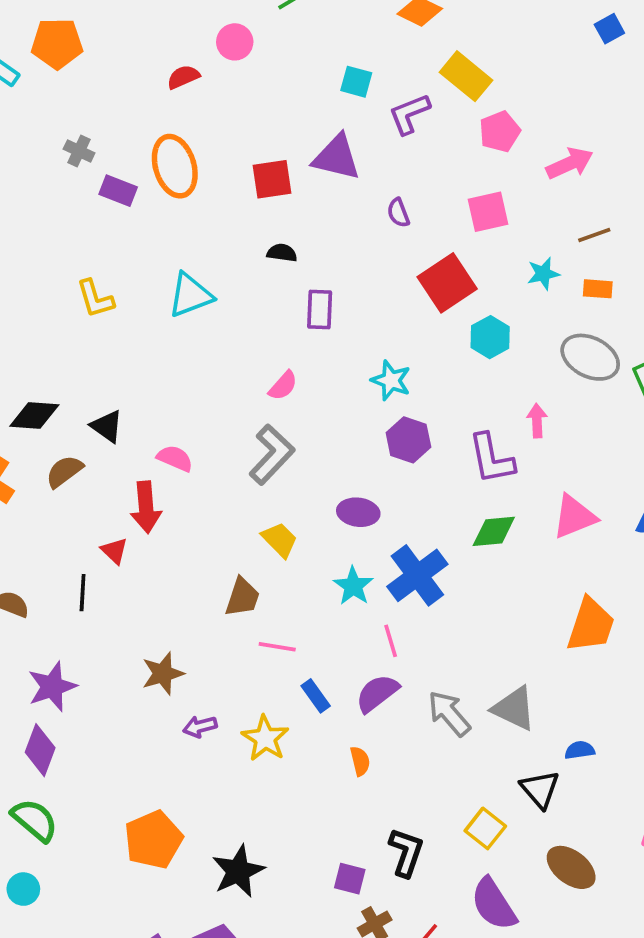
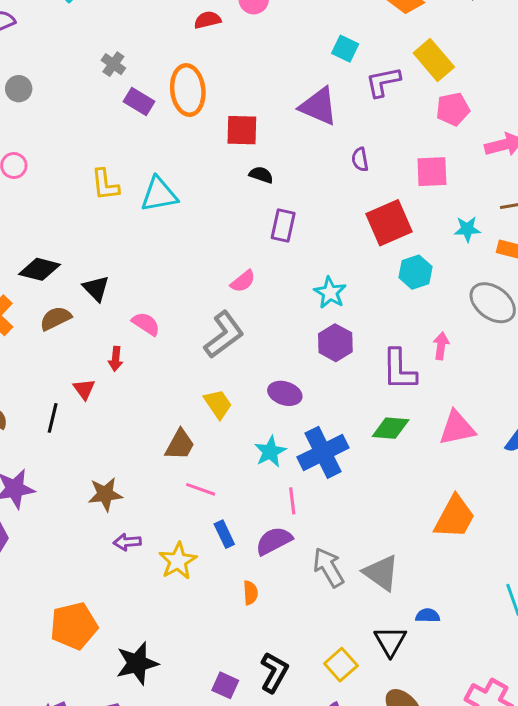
red square: (272, 179) -> (242, 130), moved
cyan triangle: (190, 295) -> (159, 195), moved
red arrow: (146, 507) -> (116, 359), size x0.6

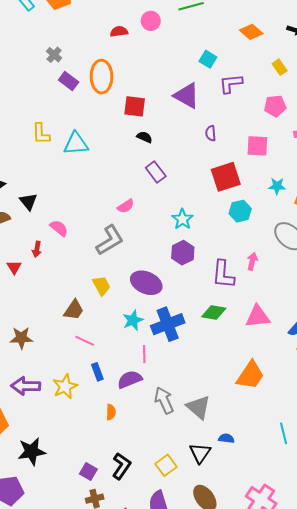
yellow rectangle: (434, 60) -> (280, 67), moved, size x0.6
purple rectangle: (283, 226) -> (156, 172), turned -55
purple ellipse: (285, 393) -> (146, 283), size x1.4
purple arrow: (127, 542) -> (26, 386), moved, size x1.6

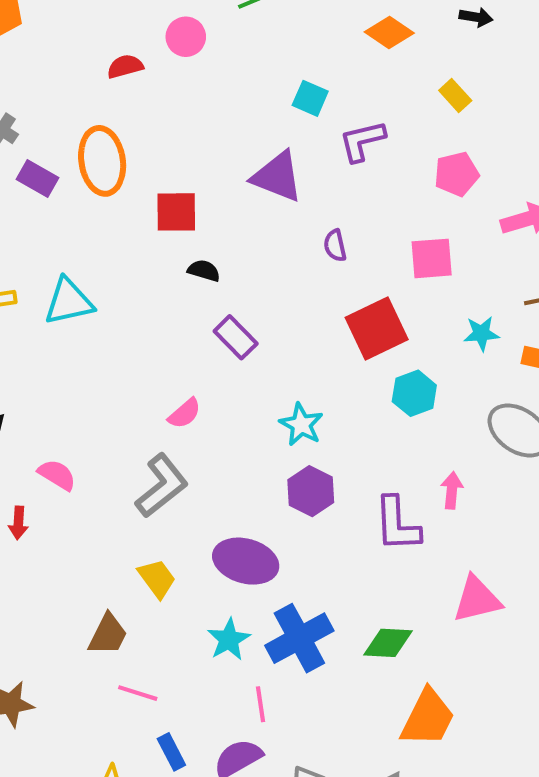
green diamond: (214, 312) -> (388, 643), moved
orange trapezoid: (250, 375) -> (428, 718), moved

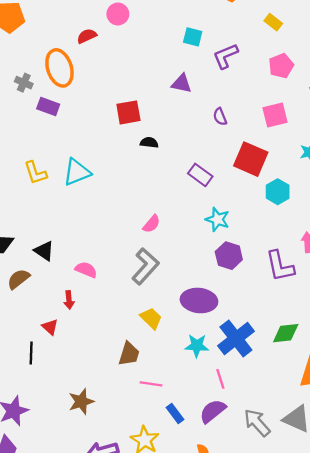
orange ellipse: (102, 161) -> (59, 68), moved
purple triangle: (277, 177) -> (182, 84), size x0.7
red square: (377, 329) -> (251, 159), turned -32
purple rectangle: (236, 337) -> (200, 175), moved
cyan star: (229, 639) -> (197, 346), turned -30

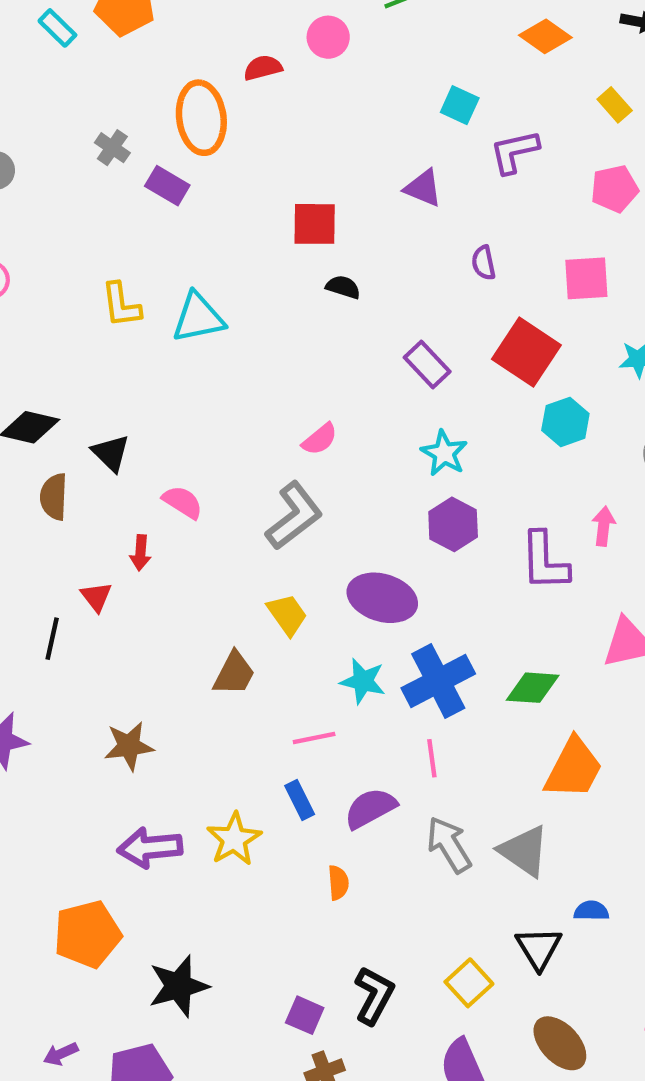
gray cross: (24, 83) -> (112, 148), moved
brown semicircle: (19, 279) -> (54, 497), turned -60
pink line: (220, 379) -> (432, 758), moved
pink line: (151, 384) -> (314, 738), moved, turned -30

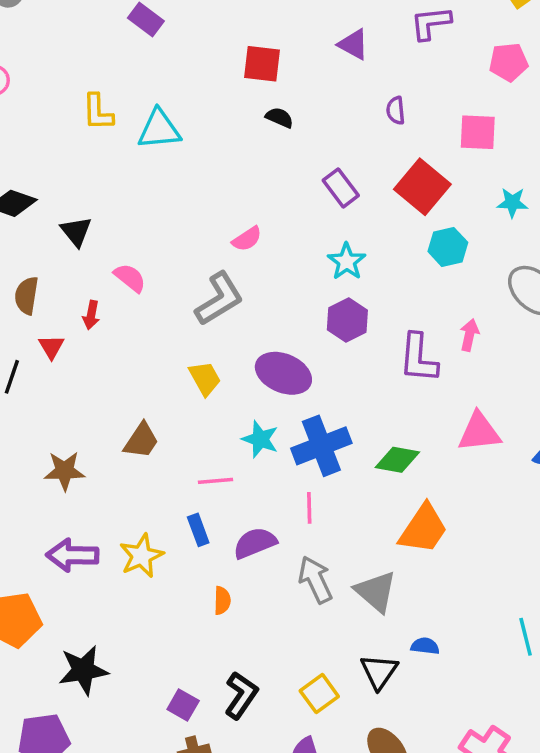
brown semicircle: (54, 497) -> (27, 296), moved
brown trapezoid: (234, 673) -> (141, 441), moved

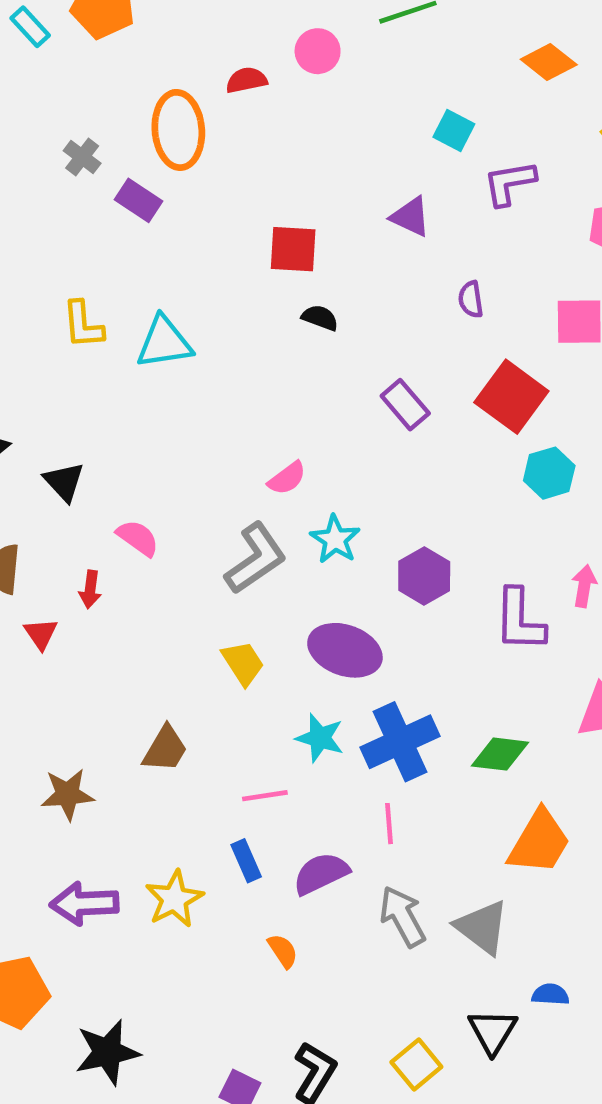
cyan star: (347, 261) -> (335, 539), moved
orange semicircle: (222, 601) -> (283, 951), turned -32

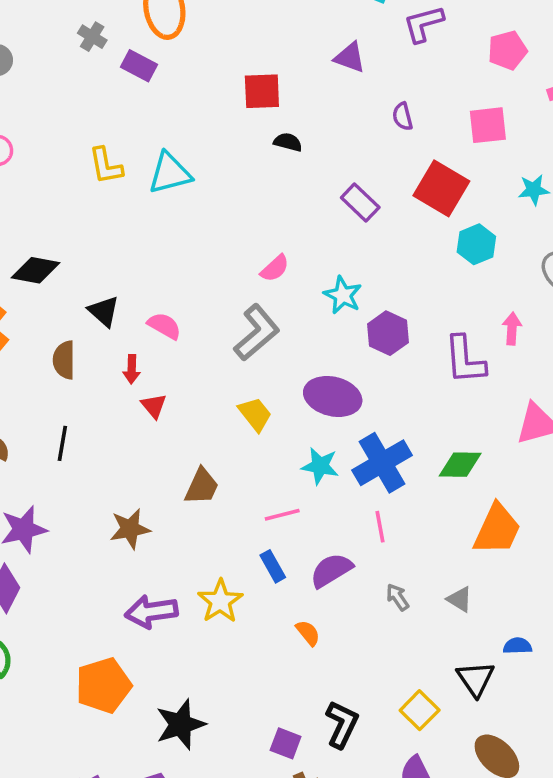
black triangle: (64, 482) -> (104, 311), moved
cyan star: (335, 539) -> (343, 295), moved
red triangle: (41, 634) -> (154, 406), moved
gray arrow: (403, 916) -> (398, 597), size x0.6
gray triangle: (482, 927) -> (460, 599), size x0.6

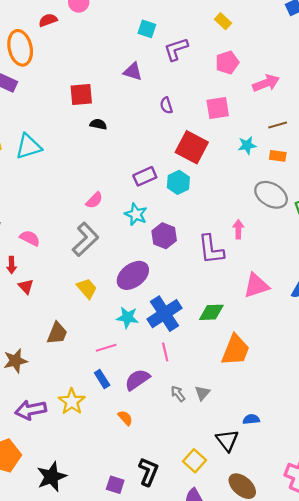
purple rectangle: (360, 203) -> (145, 176), moved, turned -65
cyan hexagon: (476, 244) -> (178, 182), moved
purple ellipse: (333, 396) -> (133, 275), turned -48
gray triangle: (460, 599) -> (202, 393), moved, turned 42

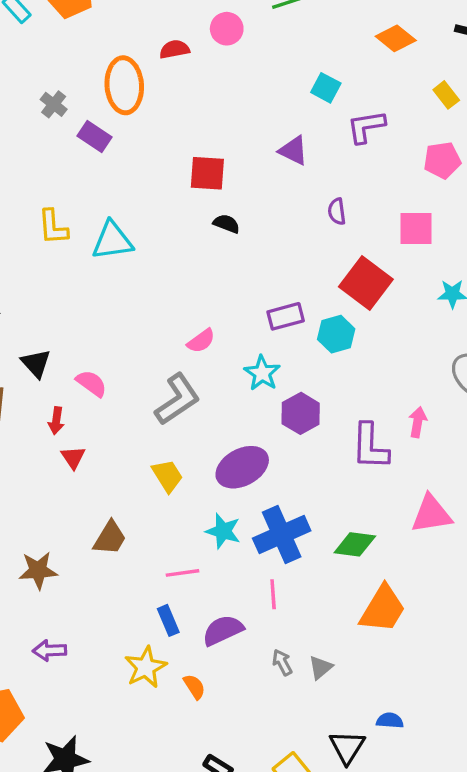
yellow star: (72, 402) -> (146, 667), moved
purple arrow: (31, 410) -> (50, 650), size x0.7

